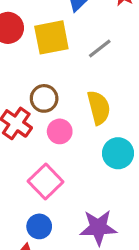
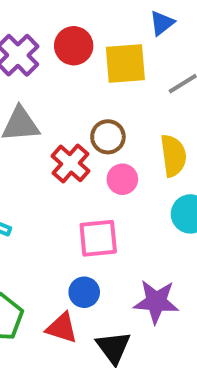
pink square: (46, 181) -> (98, 238), turned 32

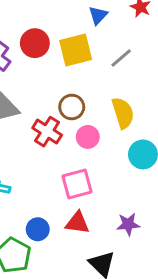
blue circle: (84, 292) -> (38, 229), moved
purple star: (156, 302) -> (128, 224), size x0.7
red triangle: (62, 328) -> (77, 223), moved

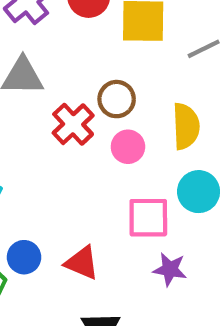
pink square: (77, 184) -> (148, 218), moved
purple star: (128, 224) -> (170, 269), moved

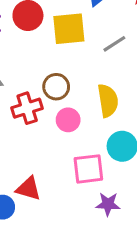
red cross: (73, 124) -> (27, 108), turned 32
red triangle: (82, 263) -> (28, 189), moved

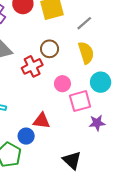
gray line: (114, 44) -> (84, 23), moved
pink circle: (68, 120) -> (62, 84), moved

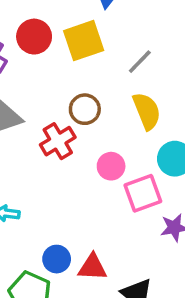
red triangle: (42, 121) -> (92, 267), moved

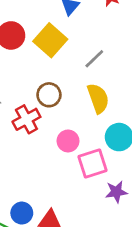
yellow square: (84, 41) -> (50, 40), turned -32

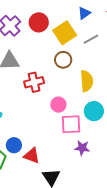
gray line: (94, 59) -> (91, 39), moved
brown circle: (49, 95) -> (63, 60), moved

